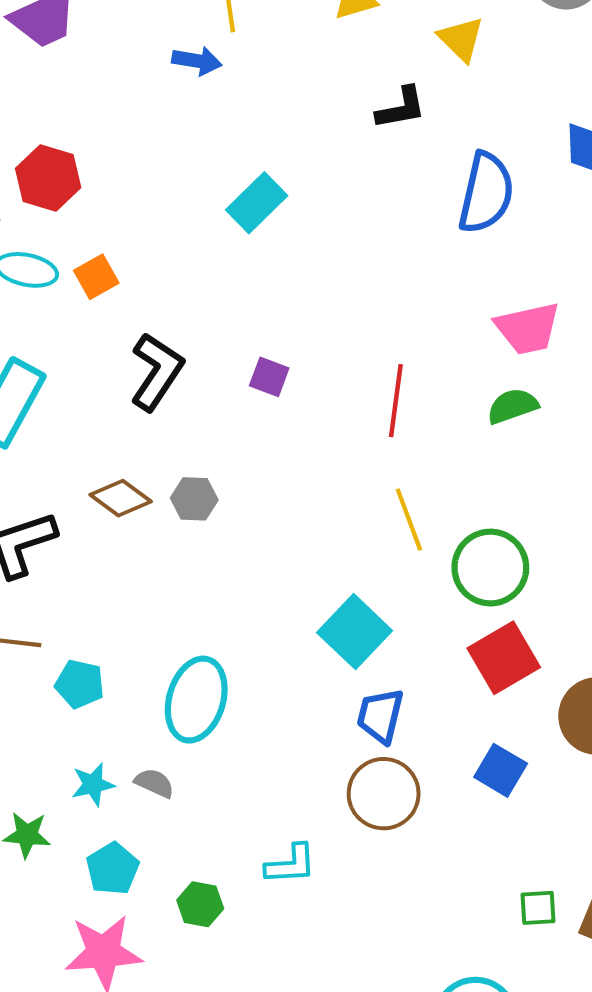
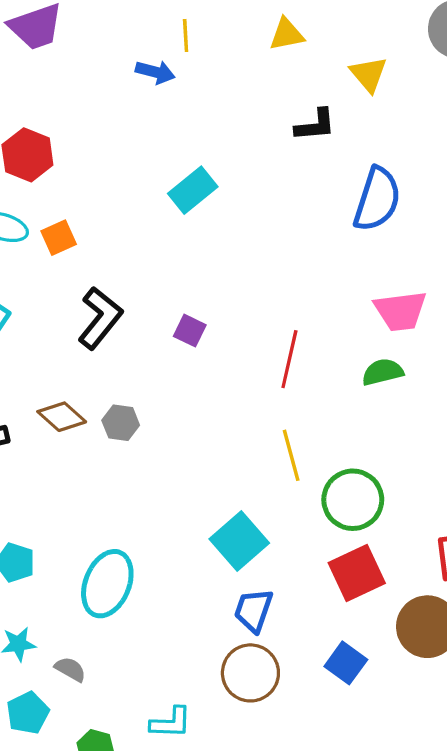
gray semicircle: (154, 783) -> (70, 669), moved

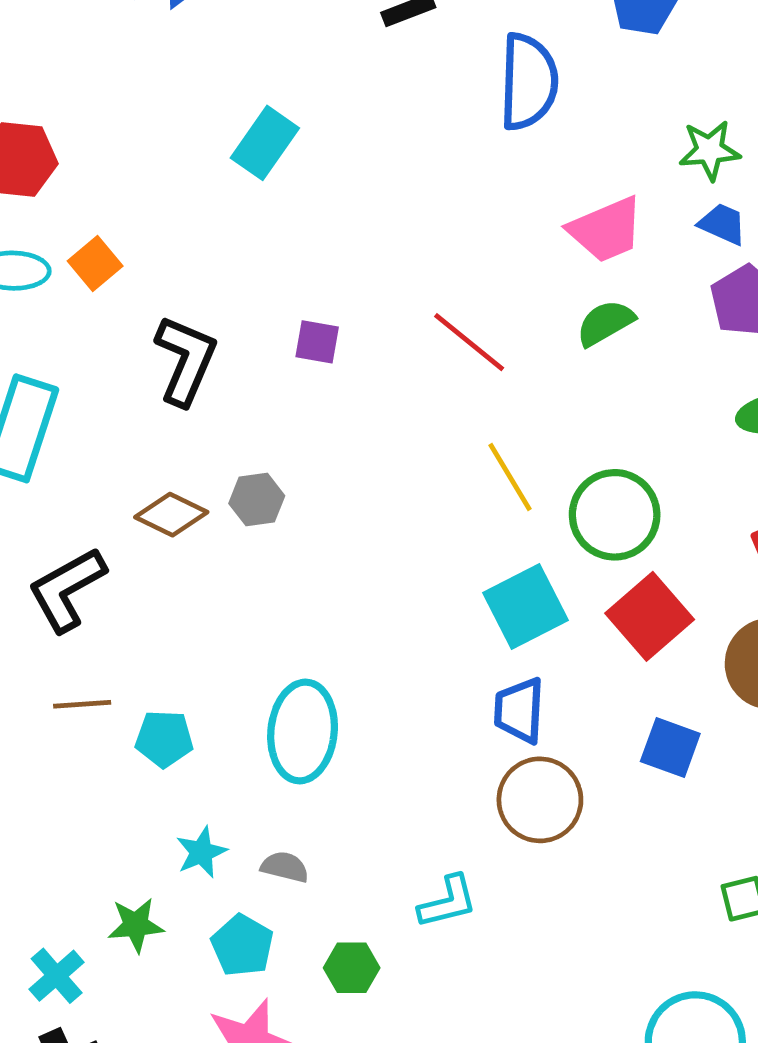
red line: (289, 359) -> (469, 342), turned -48
cyan square: (239, 541) -> (525, 606), moved, turned 30

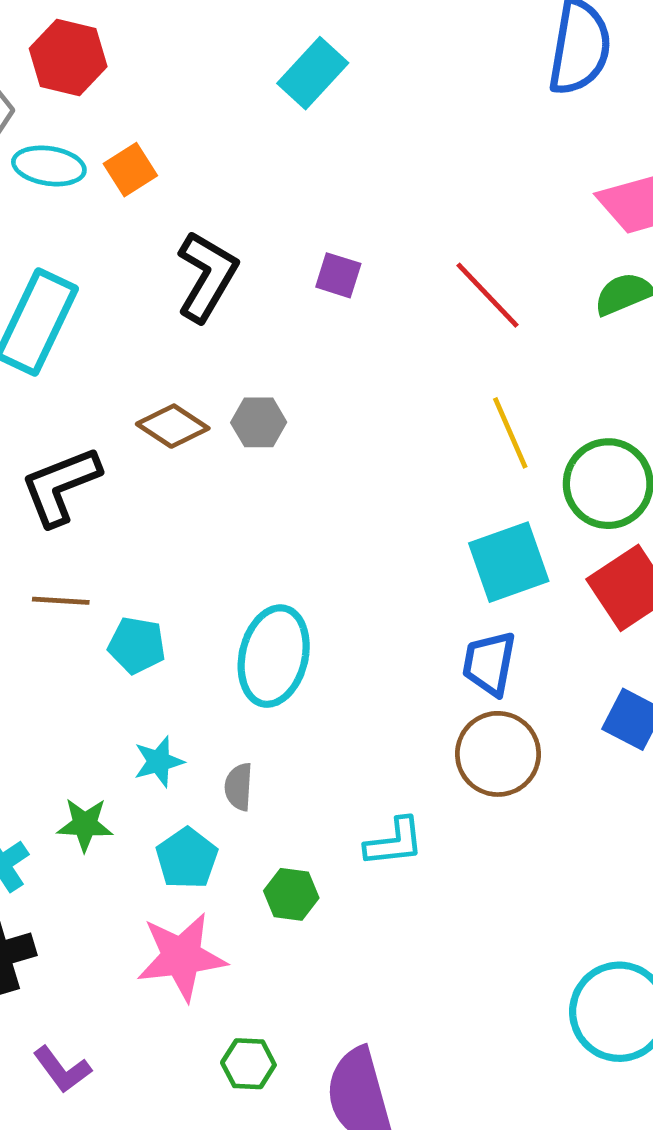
gray semicircle: (285, 867) -> (239, 787), turned -108

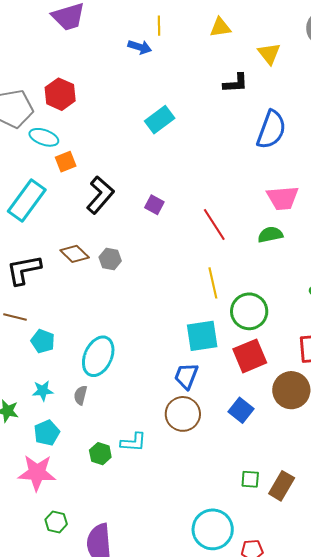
orange square: (130, 170) -> (66, 162), moved
gray semicircle: (239, 787) -> (80, 395), moved
green hexagon: (291, 894) -> (100, 454), moved

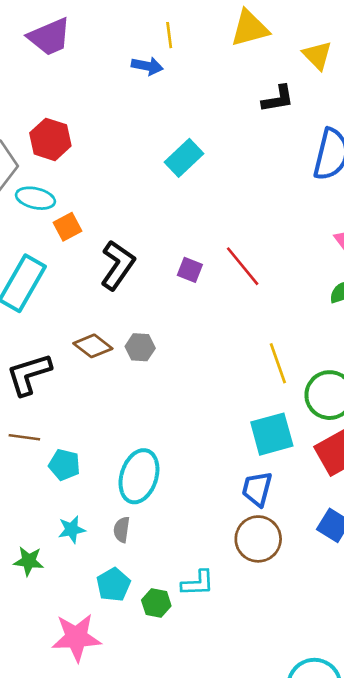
yellow triangle: (220, 27) -> (250, 28), size x1.4
red line: (214, 224) -> (243, 266), moved
cyan pentagon: (47, 433) -> (113, 585), moved

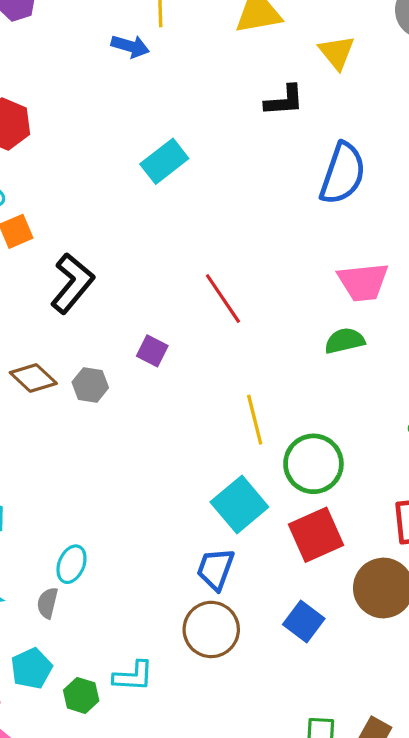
purple square: (190, 270) -> (152, 351), moved
cyan square: (272, 434) -> (239, 504), turned -30
cyan ellipse: (139, 476) -> (71, 564), moved, size x0.6

